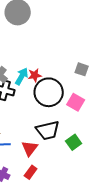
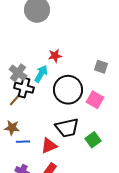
red star: (35, 75) -> (55, 56), moved
red triangle: (30, 148) -> (49, 146), turned 30

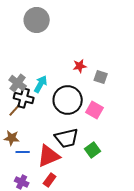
red star: (55, 56) -> (80, 66), moved
red triangle: (49, 146) -> (49, 156), size x1.4

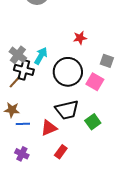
gray square: (101, 77) -> (107, 61), moved
red triangle: (49, 156) -> (49, 128), size x0.7
red rectangle: (50, 180) -> (61, 152), moved

